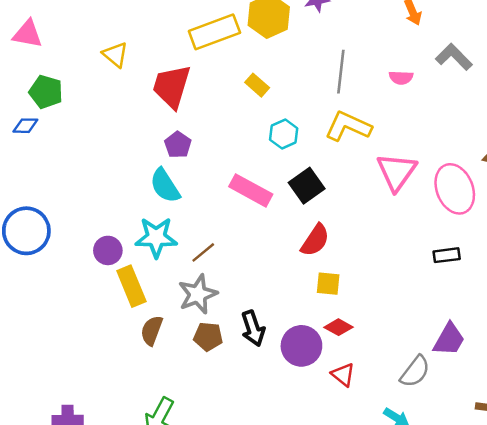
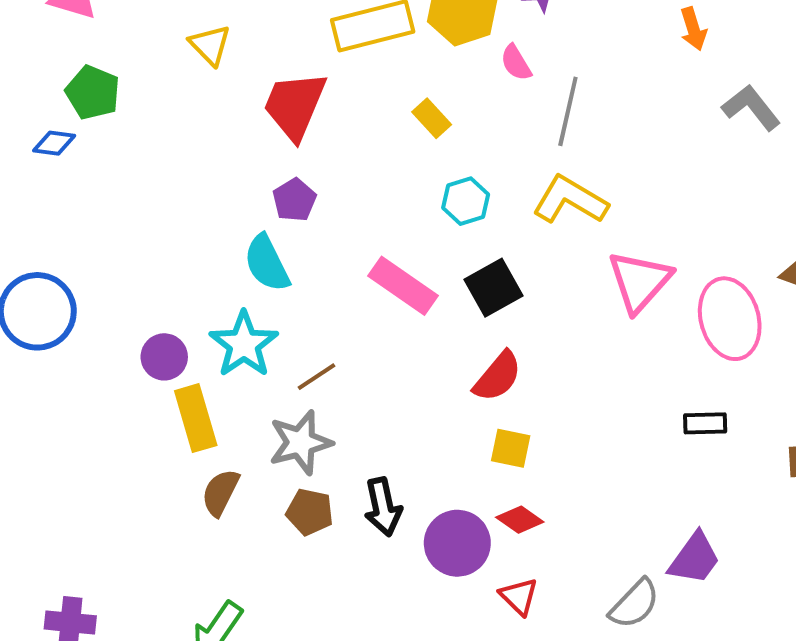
pink semicircle: (401, 78) -> (516, 63), moved, turned 50
cyan star: (156, 237) -> (244, 344), turned 30

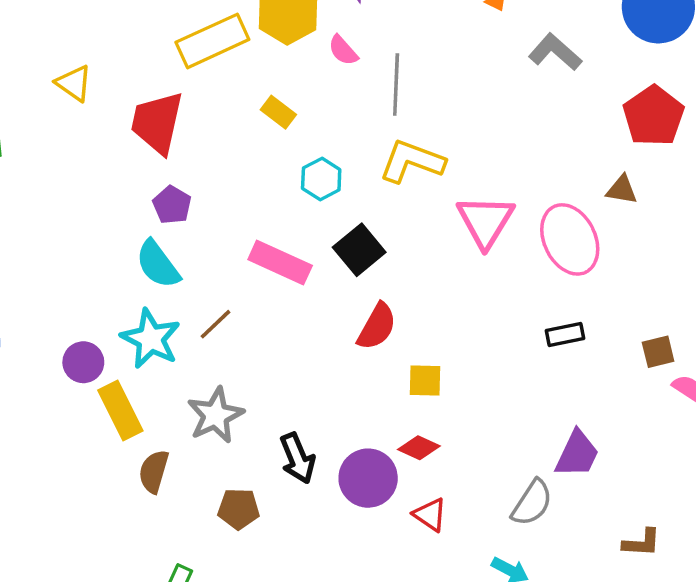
brown line: (317, 377) -> (215, 324), moved
yellow square: (511, 448) -> (425, 380), moved
brown pentagon: (310, 512) -> (239, 509), moved

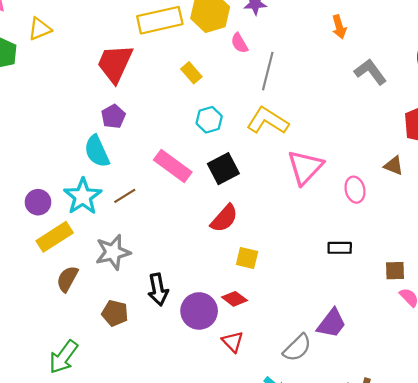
yellow triangle: (74, 83) -> (40, 29), moved, turned 50
pink ellipse: (570, 239) -> (355, 190), size x0.6
yellow rectangle: (120, 410) -> (55, 237), turned 72

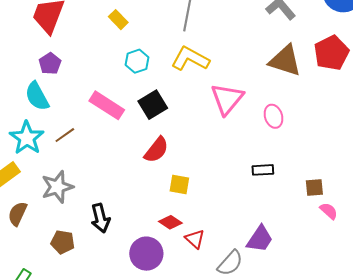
brown triangle: (394, 166) -> (285, 61), moved, size x1.8
purple circle: (199, 311) -> (146, 254), moved
red triangle: (233, 342) -> (195, 239), moved

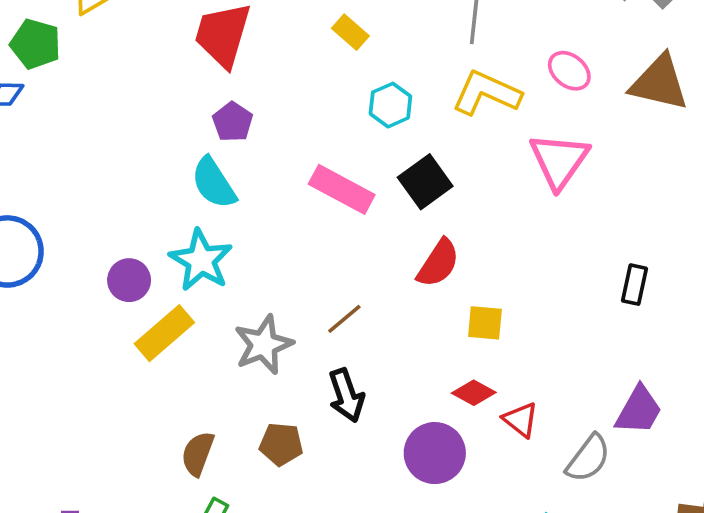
pink ellipse: (273, 116) -> (569, 71), moved, turned -30
brown line: (65, 135) -> (344, 319), moved
black rectangle: (263, 170) -> (634, 285), turned -70
brown semicircle: (17, 214) -> (198, 454), moved

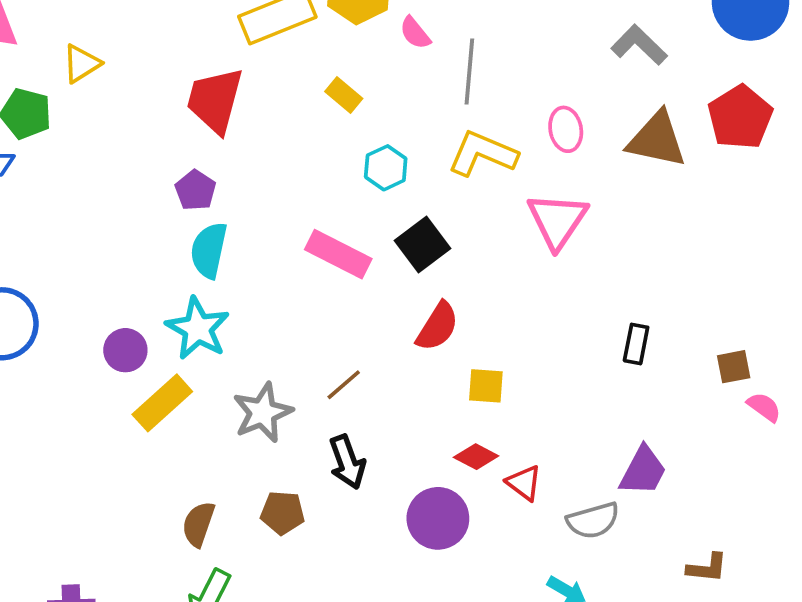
pink ellipse: (569, 71) -> (566, 129), turned 42
purple pentagon: (233, 122) -> (195, 190), moved
cyan semicircle: (214, 183) -> (209, 250), turned 46
gray semicircle: (588, 458) -> (593, 520), turned 38

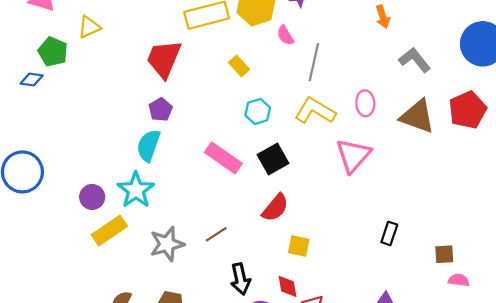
purple pentagon: (195, 190) -> (161, 109), moved
pink semicircle: (764, 407) -> (459, 280), turned -36
red diamond: (476, 457) -> (287, 286), turned 45
black arrow: (347, 462) -> (240, 279), moved

